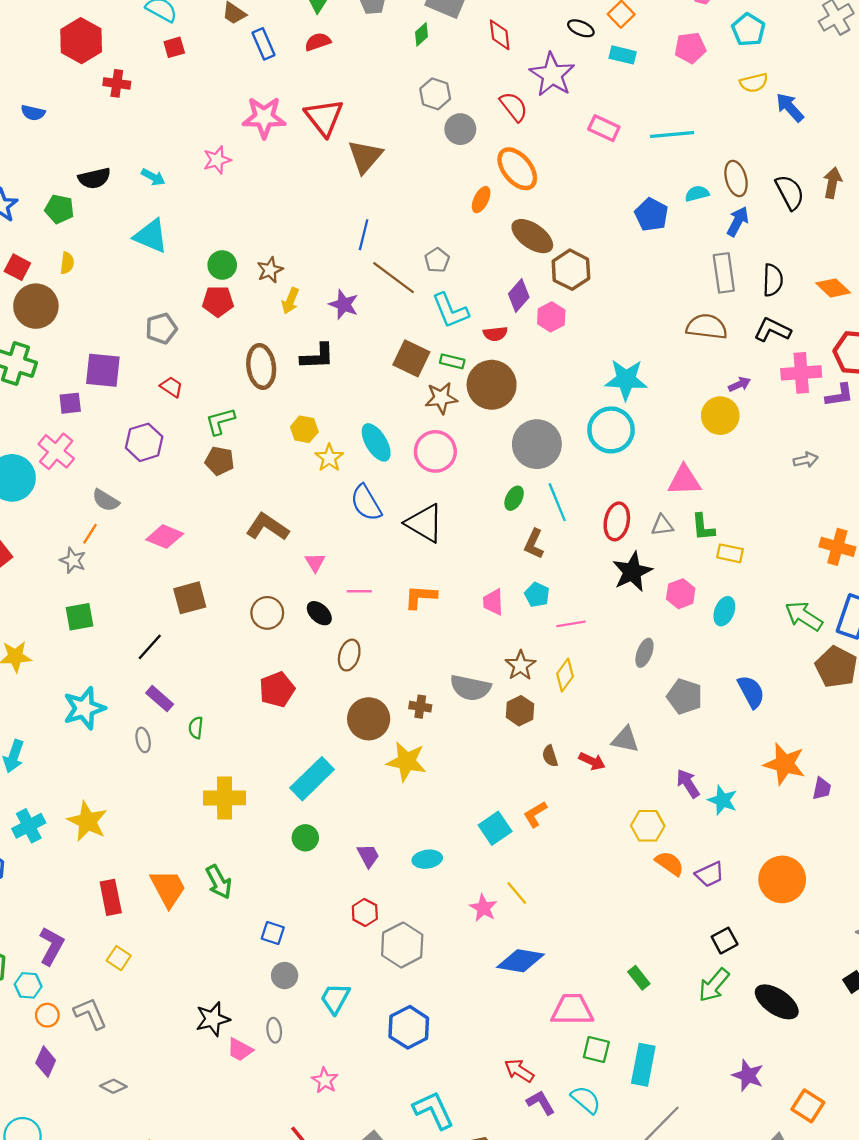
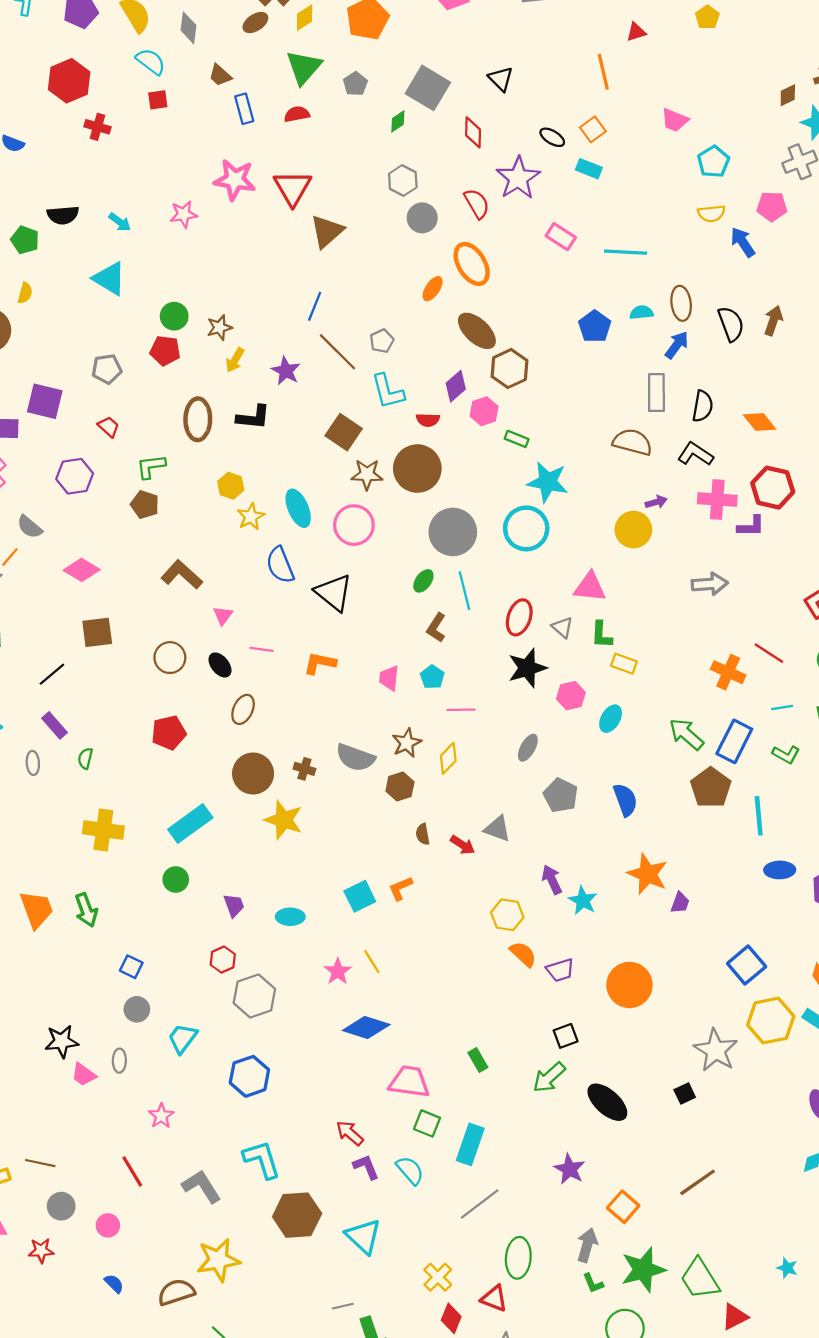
pink pentagon: (690, 48) -> (772, 206), moved
green rectangle: (452, 361) -> (517, 439), moved
gray arrow: (806, 460) -> (710, 584), size x1.5
gray triangle: (662, 525) -> (562, 627), turned 40

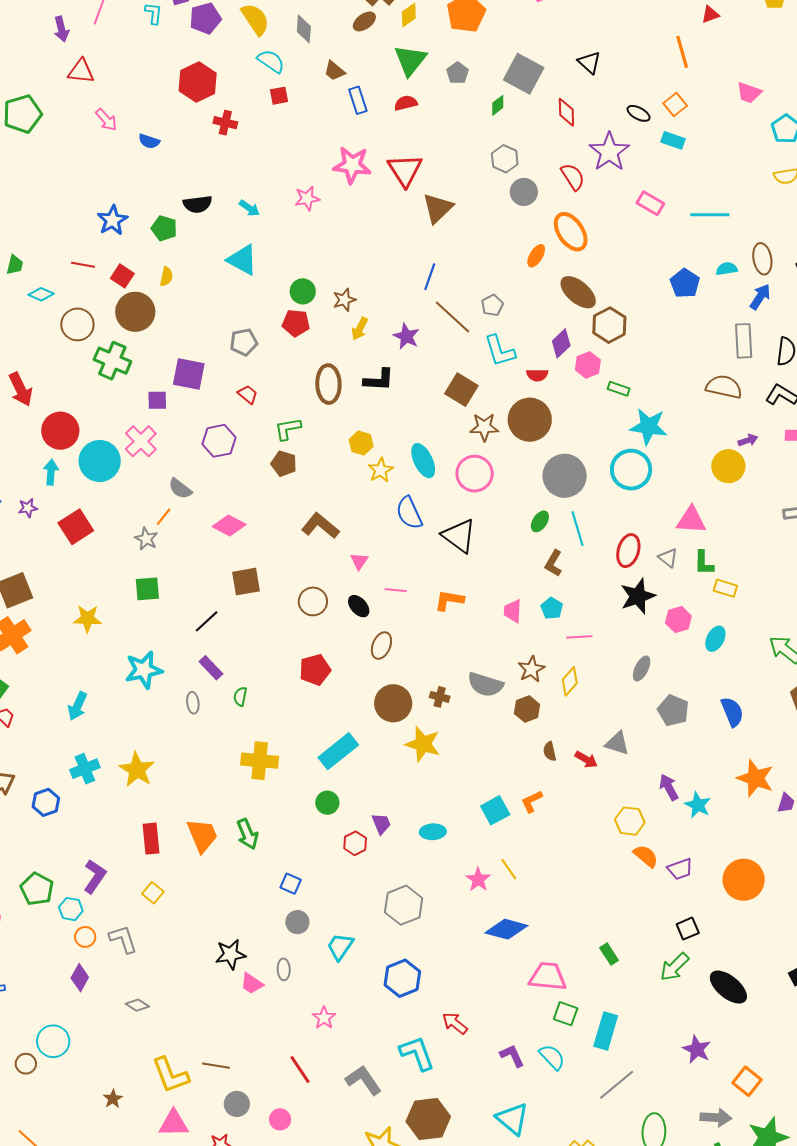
red hexagon: (223, 960) -> (355, 843), moved
red arrow: (350, 1133) -> (455, 1023), moved
brown hexagon: (297, 1215) -> (428, 1119), moved
gray arrow: (587, 1245) -> (716, 1118), turned 80

